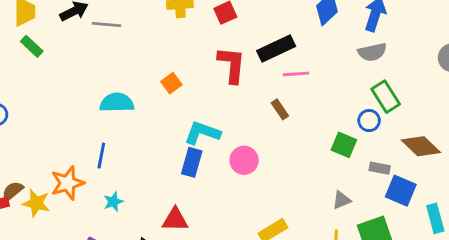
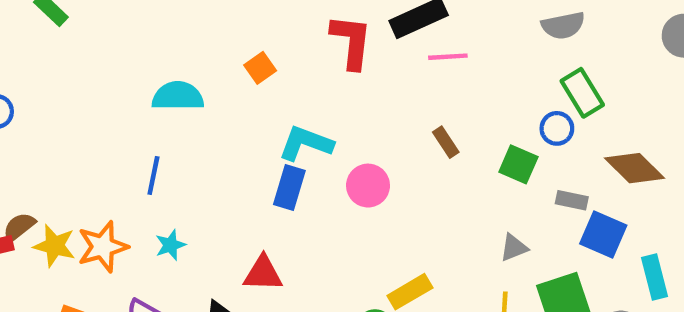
brown rectangle: (280, 109) -> (446, 142), moved
orange star: (68, 183) -> (103, 247), moved

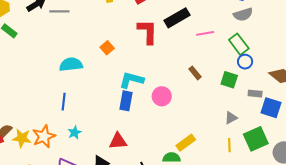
pink line: (448, 57) -> (205, 33), moved
green rectangle: (582, 93) -> (239, 44), moved

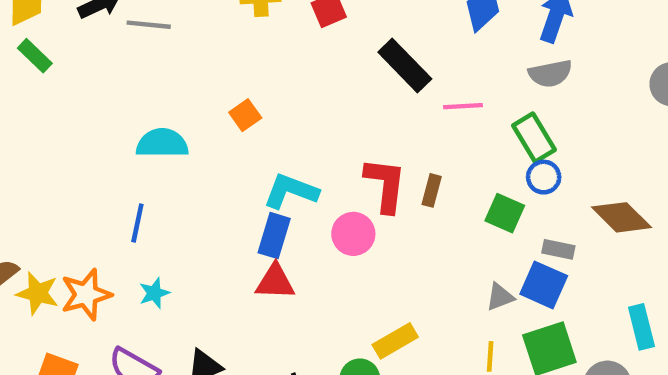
black rectangle: (177, 18) -> (405, 66), turned 70
red L-shape: (147, 32) -> (385, 185), moved
brown rectangle: (195, 73) -> (432, 190), turned 48
blue square: (271, 108) -> (544, 285), moved
red triangle: (118, 141) -> (275, 282), moved

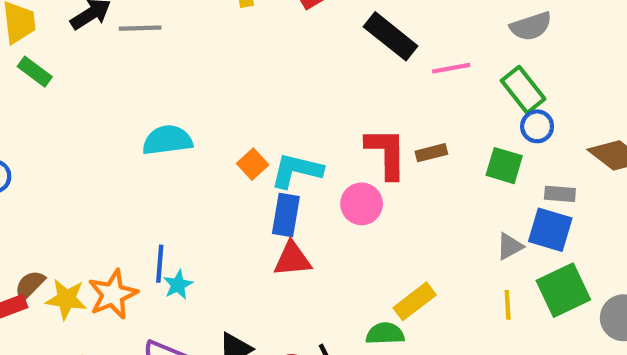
orange square: (245, 115) -> (253, 164), moved
brown rectangle: (432, 190) -> (431, 153), turned 68
blue line: (137, 223) -> (160, 264), moved

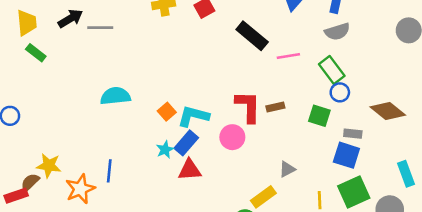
blue rectangle: (286, 215) -> (186, 143), turned 30
gray triangle: (510, 246) -> (287, 169), moved
cyan star: (178, 285) -> (165, 150), moved
yellow star: (66, 299) -> (49, 166), moved

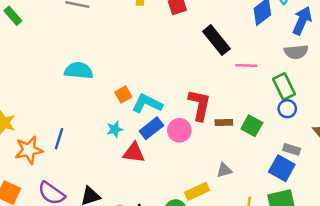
brown rectangle: (275, 107) -> (224, 123), moved
green square: (319, 116) -> (252, 126), moved
blue rectangle: (186, 143) -> (151, 128), moved

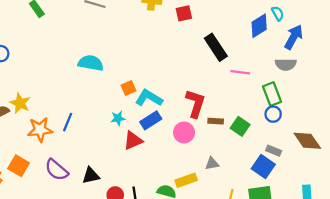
pink circle: (179, 130) -> (184, 132), moved
red triangle: (134, 153) -> (133, 141), turned -36

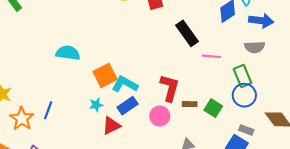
blue arrow: (294, 37) -> (261, 21), turned 70
orange square: (129, 88) -> (105, 75), size x1.6
blue circle: (273, 114) -> (244, 95), size x1.5
orange star: (40, 130) -> (22, 119), turned -30

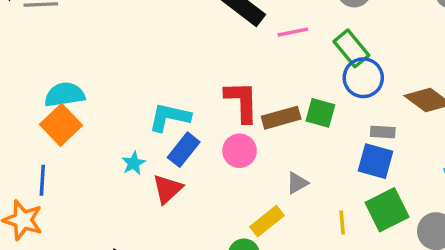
orange square: (105, 75) -> (61, 125), moved
brown rectangle: (190, 104) -> (281, 118), size x1.5
blue line: (48, 110) -> (42, 180), moved

